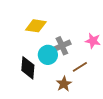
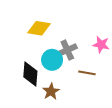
brown line: (80, 67) -> (87, 73), turned 42
brown star: (64, 84) -> (51, 91), moved

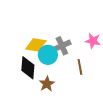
yellow diamond: (39, 28) -> (36, 45), moved
brown line: (87, 73) -> (80, 67), turned 70

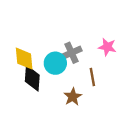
yellow diamond: (36, 45) -> (24, 59), moved, turned 75
brown star: (47, 84) -> (73, 97), moved

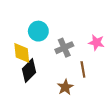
cyan circle: (55, 63) -> (38, 31), moved
black diamond: (32, 78) -> (29, 71), turned 40

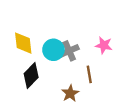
cyan circle: (38, 31) -> (53, 50), moved
yellow diamond: (22, 53) -> (23, 43), moved

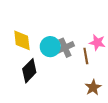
brown line: (89, 74) -> (86, 56), moved
brown star: (70, 93) -> (93, 87), moved

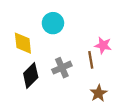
cyan circle: (50, 47) -> (53, 23), moved
gray cross: (65, 48) -> (62, 68), moved

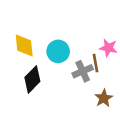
cyan circle: (53, 23) -> (58, 51), moved
gray cross: (62, 68) -> (83, 71), moved

